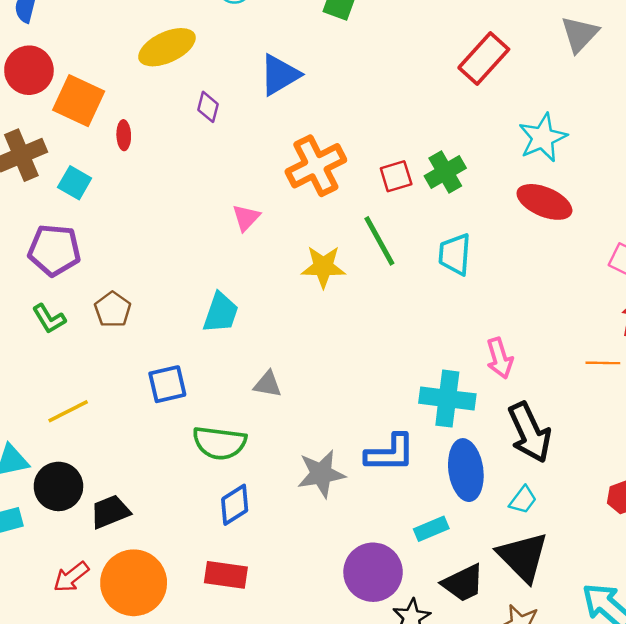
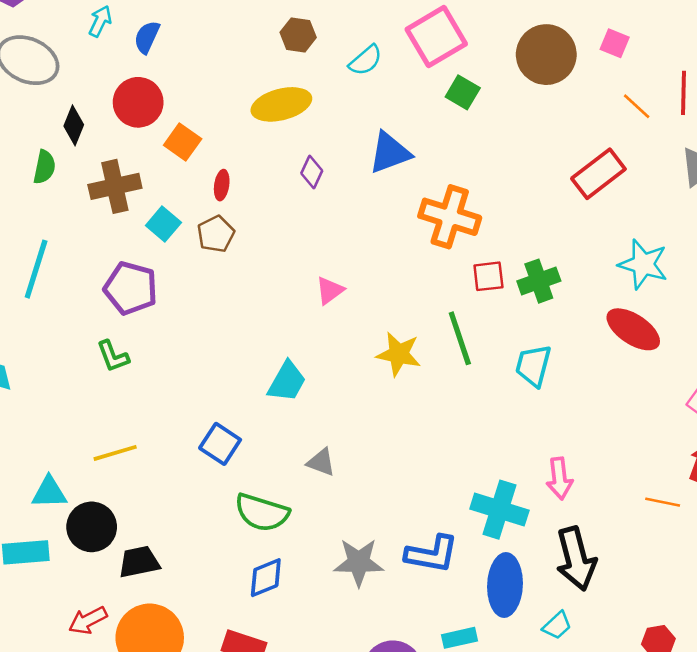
orange square: (79, 101) -> (183, 142), size x0.7
cyan star: (543, 138) -> (643, 264), turned 30
orange cross: (316, 166) -> (450, 217), moved, turned 34
brown pentagon: (113, 310) -> (216, 234), moved
blue square: (167, 384) -> (220, 444), turned 36

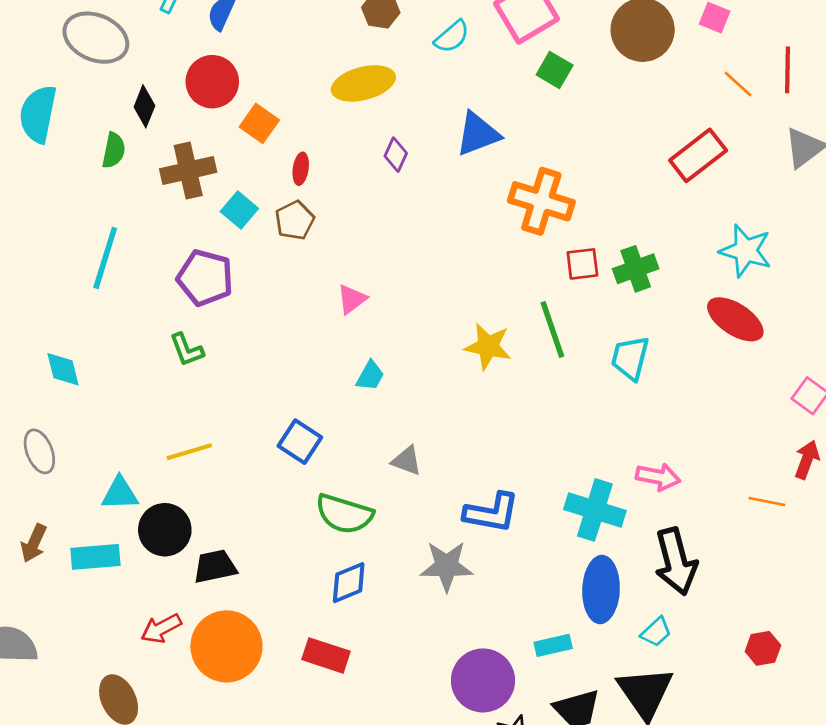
pink triangle: (330, 290) -> (352, 299), moved
cyan trapezoid: (287, 382) -> (370, 376), size x0.7
pink arrow: (559, 478) -> (658, 477), turned -72
blue L-shape: (432, 554) -> (492, 513), moved

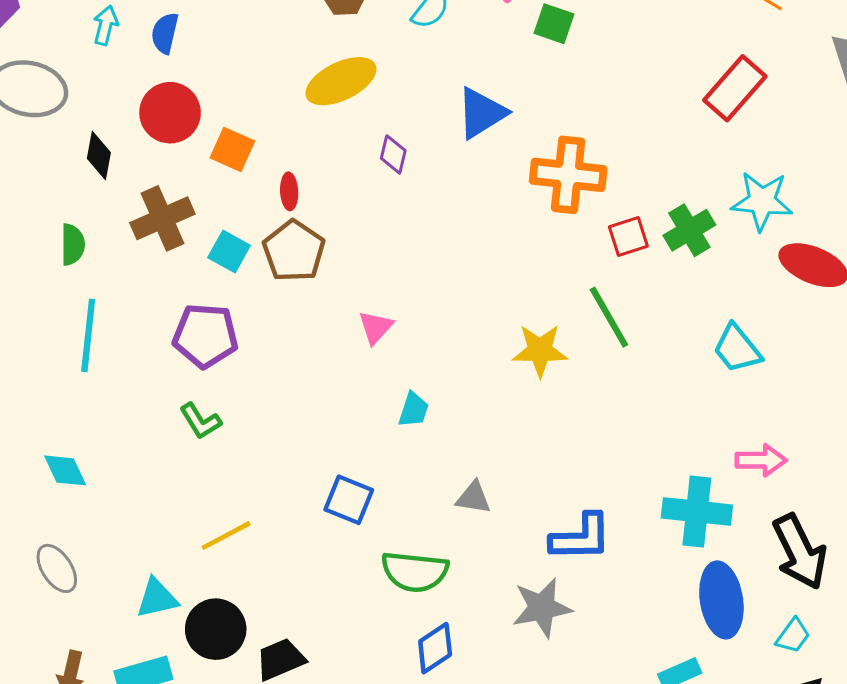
green semicircle: (114, 150) -> (73, 245), moved
brown pentagon: (295, 220) -> (294, 251), size x1.4
cyan star: (746, 251) -> (762, 201), moved
cyan trapezoid: (630, 358) -> (737, 349), moved, turned -42

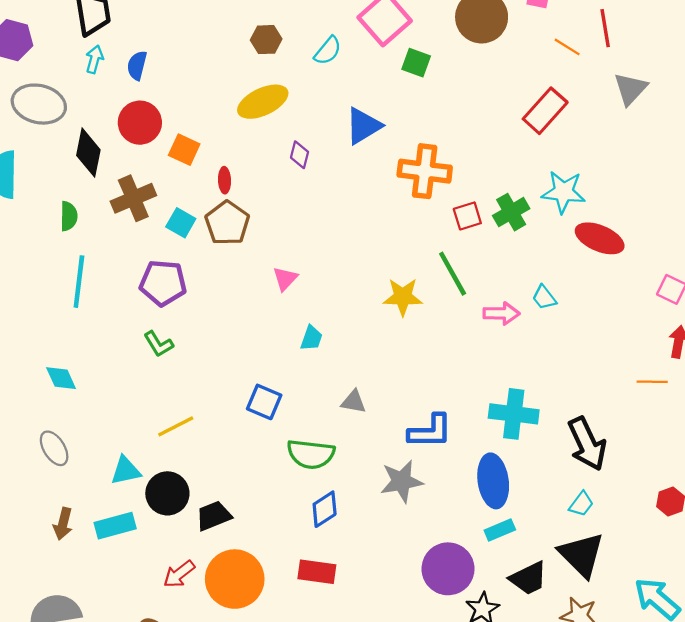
black diamond: (99, 156) -> (88, 153), size x1.4
cyan trapezoid: (737, 349) -> (544, 297), size x0.7
pink arrow: (761, 460) -> (501, 313), moved
blue ellipse: (721, 600) -> (493, 481), moved

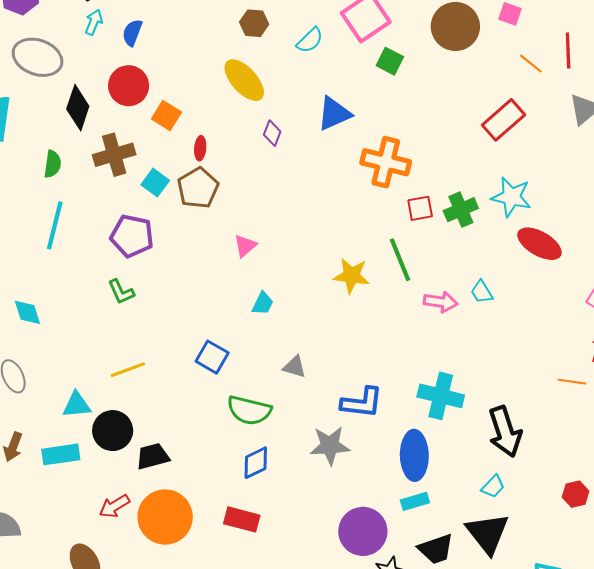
yellow ellipse: (263, 102) -> (244, 80), turned 66

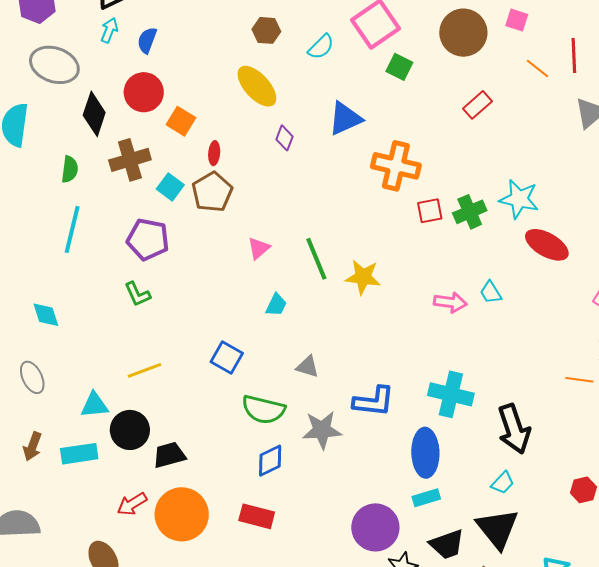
red rectangle: (504, 120) -> (478, 105), moved, size x0.7
green line: (400, 260) -> (316, 259), moved
gray star: (330, 446) -> (322, 430), moved

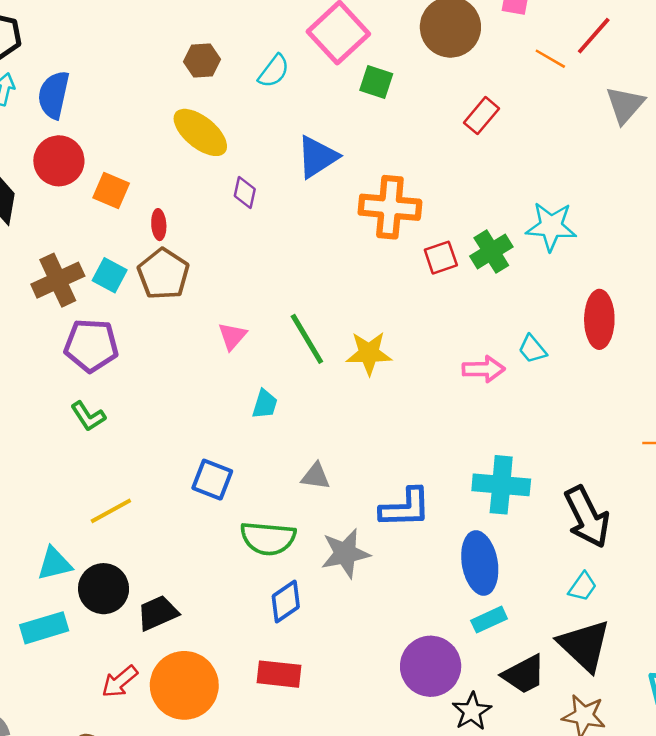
blue semicircle: (147, 40) -> (54, 95), size x1.4
red line: (574, 55) -> (594, 36), turned 52
brown cross: (130, 160) -> (58, 280), moved
red ellipse: (547, 245) -> (599, 319), moved, turned 69

